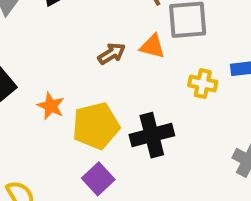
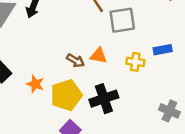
orange triangle: (152, 46) -> (99, 56), moved
brown arrow: (112, 54) -> (75, 61), moved, turned 66

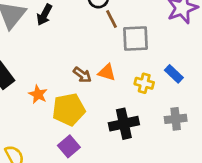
blue rectangle: (163, 50) -> (174, 74), turned 48
black cross: (104, 99) -> (124, 124), moved
gray cross: (169, 111) -> (176, 119), moved, turned -36

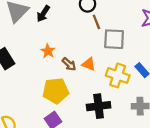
yellow cross: (144, 83) -> (118, 75), size x1.5
orange star: (38, 94) -> (48, 51), moved

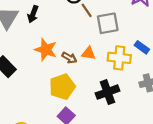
orange star: (48, 51) -> (46, 50), size x1.5

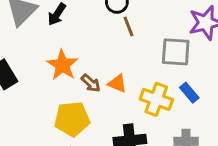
gray square: (108, 23) -> (176, 52), moved

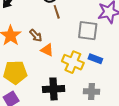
brown arrow: (91, 83) -> (36, 35), moved
blue rectangle: (189, 93) -> (95, 59), turned -32

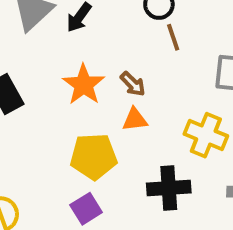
orange triangle: (47, 50) -> (135, 120), moved, turned -32

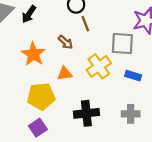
brown arrow: (133, 84) -> (65, 42), moved
yellow cross: (206, 135) -> (99, 66), moved, turned 35

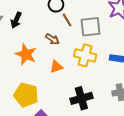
gray square: (122, 44) -> (90, 27), moved
yellow cross: (99, 66) -> (85, 55), turned -30
yellow pentagon: (41, 96) -> (26, 95), moved, turned 30

